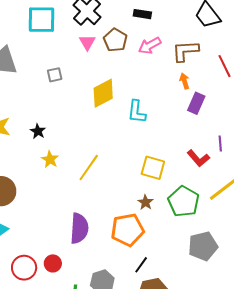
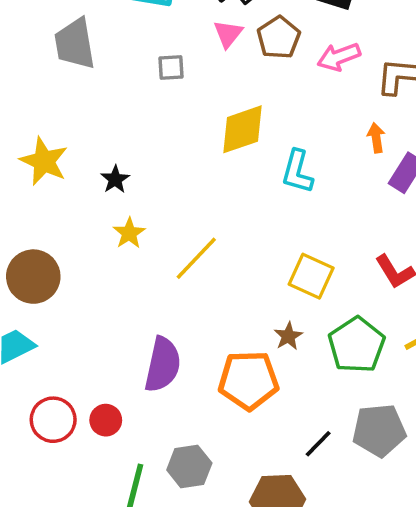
gray square: (55, 75) -> (171, 68), moved
orange arrow: (185, 81) -> (376, 138), moved
black line: (141, 265) -> (318, 444), moved

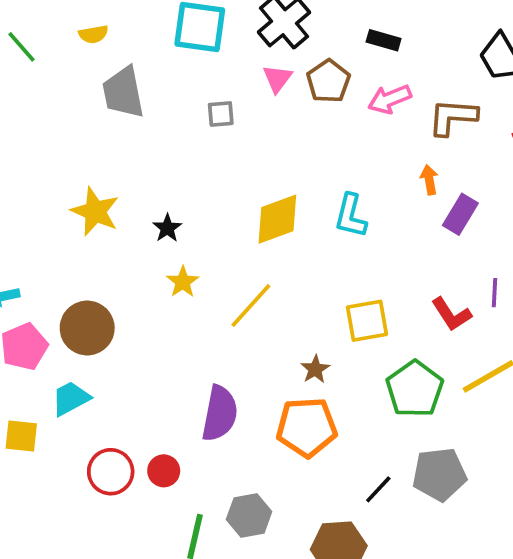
yellow diamond: (242, 129) -> (277, 219), moved
yellow square: (311, 276) -> (367, 321), turned -33
brown star: (288, 336) -> (315, 369), moved

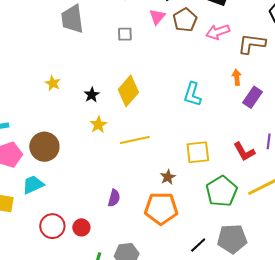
yellow star: (95, 212) -> (53, 83), size x0.6
yellow diamond: (277, 219) -> (128, 91), moved, turned -32
yellow line: (251, 306) -> (135, 140), turned 32
purple semicircle: (220, 414) -> (114, 198), size x0.6

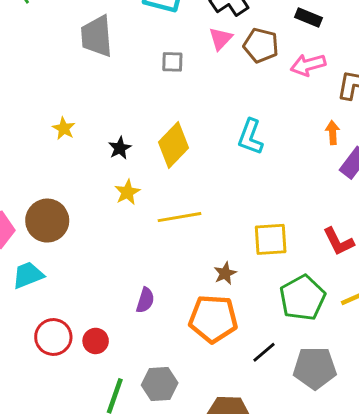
brown pentagon: (185, 20) -> (261, 45), turned -30
cyan L-shape: (192, 94) -> (250, 137), moved
black line: (198, 245) -> (264, 352), moved

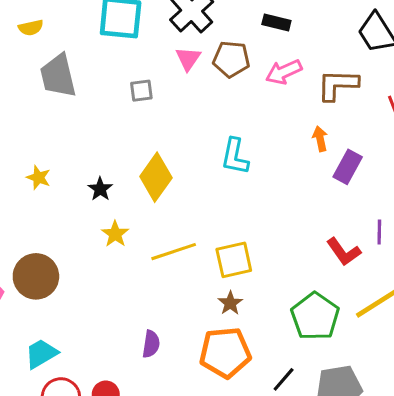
yellow square: (271, 239) -> (234, 260), moved
cyan trapezoid: (28, 275) -> (41, 354), moved

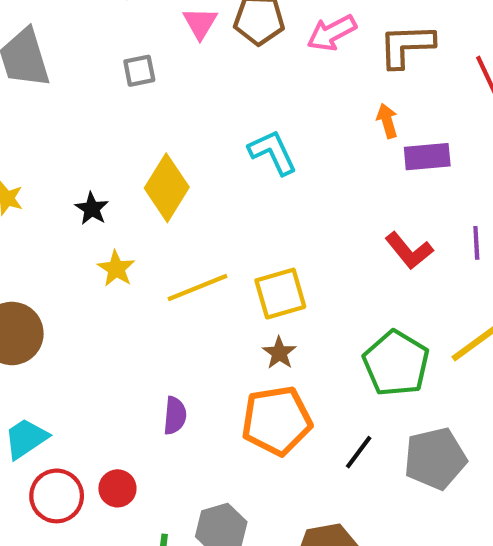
cyan L-shape: (235, 156) -> (273, 152), turned 147
purple rectangle: (348, 167) -> (427, 157), turned 60
red L-shape: (344, 252) -> (409, 251), moved

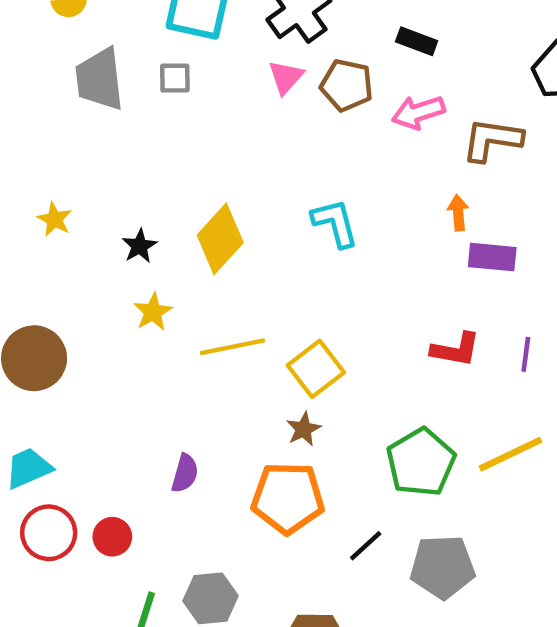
gray square: (139, 71) -> (175, 78), moved
red L-shape: (409, 251) -> (456, 350), turned -51
yellow square: (280, 294) -> (316, 369), turned -32

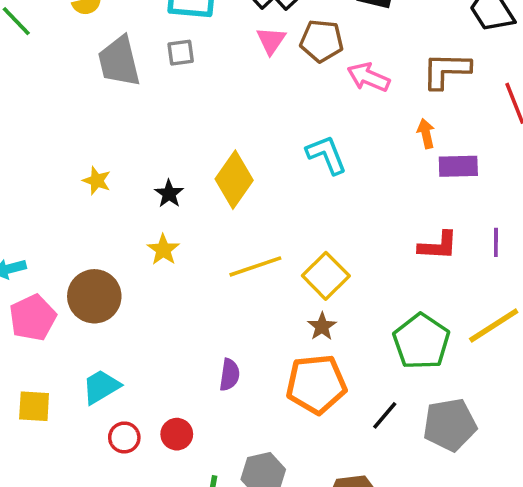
pink arrow: (418, 112) -> (368, 77), moved, turned 48
yellow star: (153, 312) -> (163, 250), moved
red circle: (49, 533) -> (124, 437), size x0.7

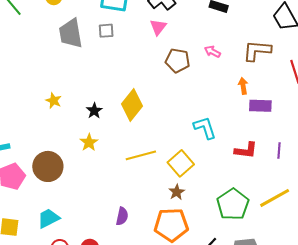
brown pentagon: (322, 41) -> (178, 61), moved
pink arrow: (368, 77) -> (212, 52), size x0.7
cyan L-shape: (326, 155) -> (205, 128), moved

